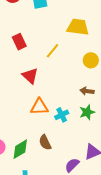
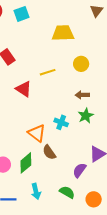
yellow line: (53, 51) -> (48, 72), moved, turned 42
orange triangle: (39, 107) -> (37, 133), moved, turned 48
cyan cross: (62, 115) -> (61, 122), turned -32

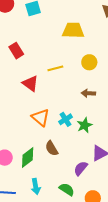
green star: (86, 116) -> (85, 125), moved
cyan cross: (61, 122) -> (65, 119), turned 32
orange triangle: (37, 133) -> (40, 117), moved

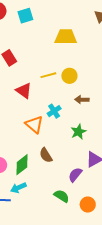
yellow circle: (89, 62) -> (69, 76), moved
cyan cross: (65, 119) -> (54, 111), moved
cyan arrow: (36, 186) -> (18, 188), moved, turned 77

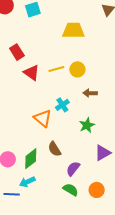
red triangle: (24, 91) -> (32, 73), moved
purple semicircle: (75, 175) -> (73, 169), moved
orange circle: (88, 205) -> (97, 190), moved

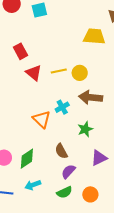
yellow trapezoid: (73, 31) -> (94, 36), moved
brown arrow: (90, 93) -> (91, 97), size x1.6
brown semicircle: (55, 149) -> (61, 151), moved
cyan arrow: (27, 182) -> (33, 185), moved
green semicircle: (71, 190) -> (64, 192), turned 119

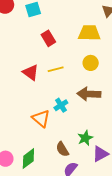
red rectangle: (21, 51) -> (48, 38), moved
yellow circle: (80, 73) -> (91, 63), moved
green star: (85, 129) -> (85, 138), moved

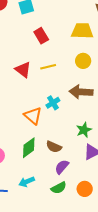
green star: (85, 138) -> (84, 130), moved
brown semicircle: (62, 149) -> (54, 147), turned -35
green diamond: (28, 159) -> (29, 148), moved

